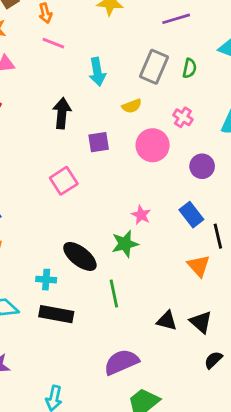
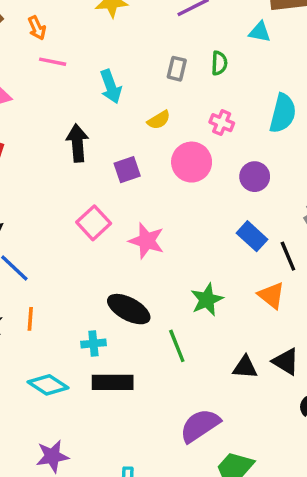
gray rectangle: (154, 67) -> (177, 69), size x0.6
pink star: (141, 215) -> (147, 241), moved, size x1.5
green star: (125, 244) -> (207, 300), moved

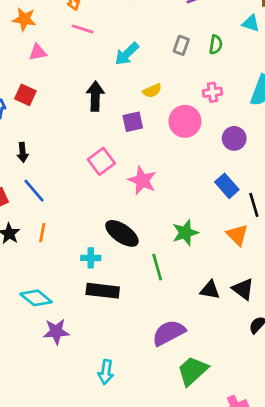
cyan arrow: (111, 87) -> (127, 54), turned 60
yellow semicircle: (159, 120) -> (152, 91), moved
pink cross: (222, 123) -> (212, 92), turned -36
cyan diamond: (48, 385) -> (36, 298), moved
purple star: (52, 456) -> (56, 332), moved

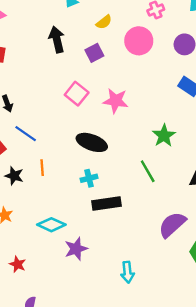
black ellipse: (122, 233) -> (92, 142), moved

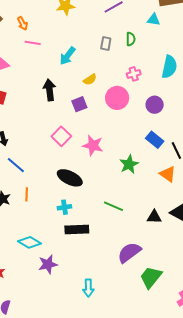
green star: (164, 136) -> (129, 164), moved
green line: (148, 171) -> (114, 206), turned -42

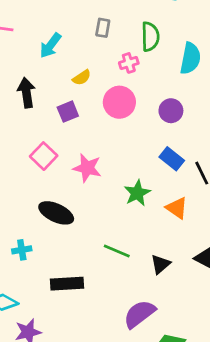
green semicircle: (131, 39) -> (150, 37), moved, size x1.5
pink cross: (134, 74) -> (129, 63), moved
orange triangle: (168, 174) -> (177, 208), moved
cyan cross: (64, 207) -> (22, 250), moved
black triangle: (154, 217) -> (160, 264), moved, turned -42

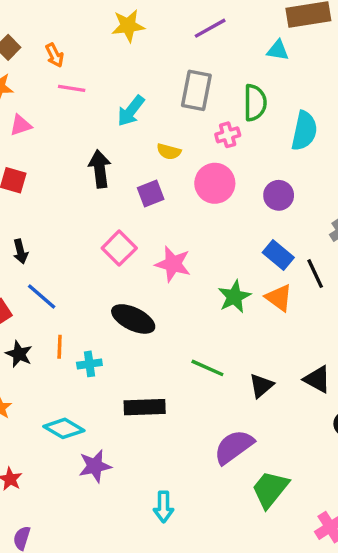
gray rectangle: (103, 28) -> (196, 90), size x1.6
yellow semicircle: (82, 78) -> (169, 152), turned 48
orange triangle: (177, 208) -> (279, 298), moved

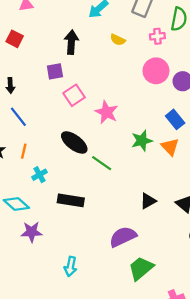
pink circle: (215, 183) -> (156, 71), moved
purple square: (151, 193) -> (55, 71), moved
cyan cross: (89, 364) -> (40, 175), moved, turned -32
green line: (207, 368) -> (102, 163), moved

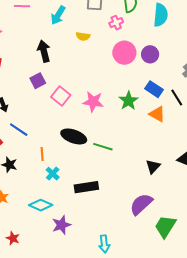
green star: (142, 141) -> (129, 101), moved
orange line: (24, 151) -> (42, 154), moved

